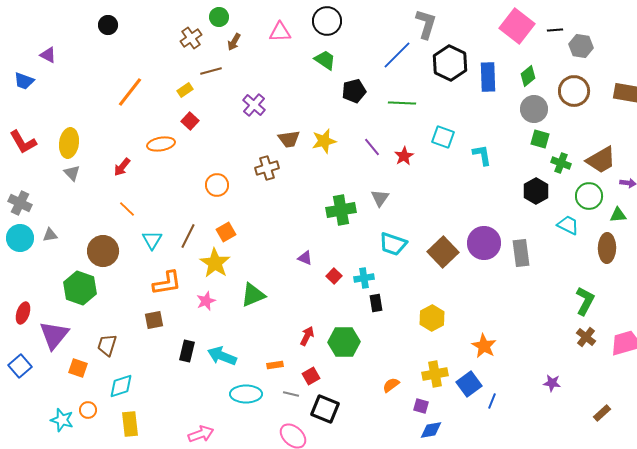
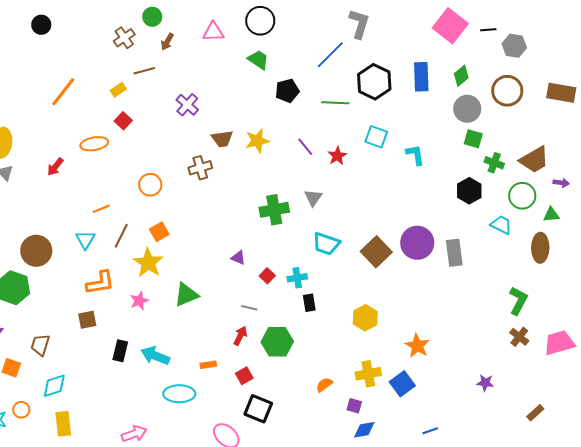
black hexagon: (450, 63) -> (374, 82), moved
orange line: (127, 209) -> (101, 209), moved, turned -66
gray line: (291, 394) -> (249, 308), moved
blue line: (492, 401) -> (430, 431), moved, turned 49

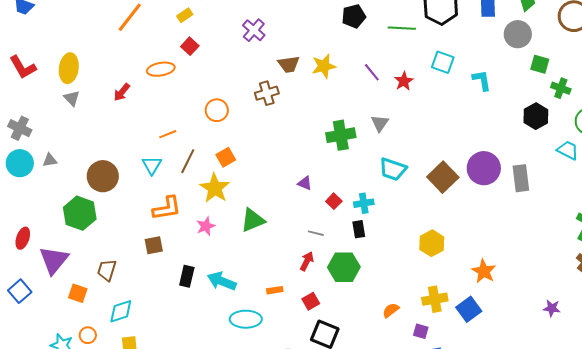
gray circle: (467, 109) -> (518, 34), moved
black rectangle: (309, 303) -> (359, 229), moved

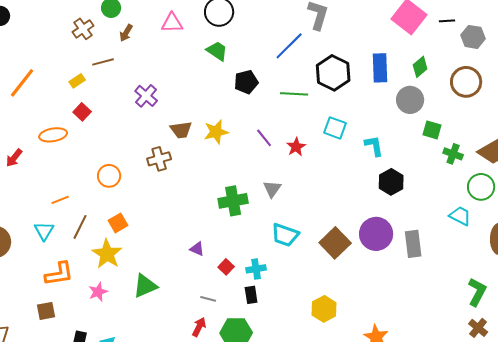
black hexagon: (536, 116) -> (391, 182), moved

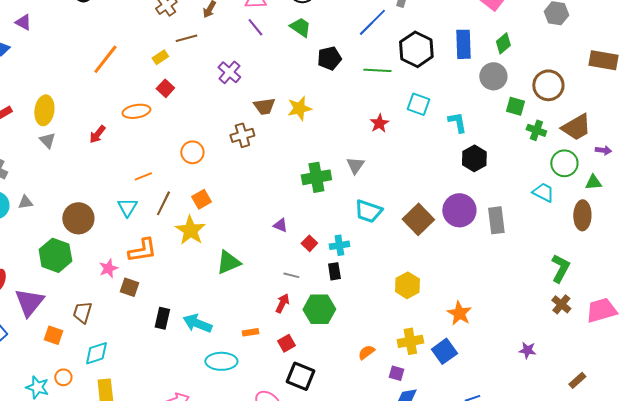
brown circle: (466, 82) -> (548, 85), moved
purple line: (264, 138) -> (255, 27), moved
pink star: (98, 292) -> (108, 268), moved
brown square: (46, 311) -> (129, 287), turned 30

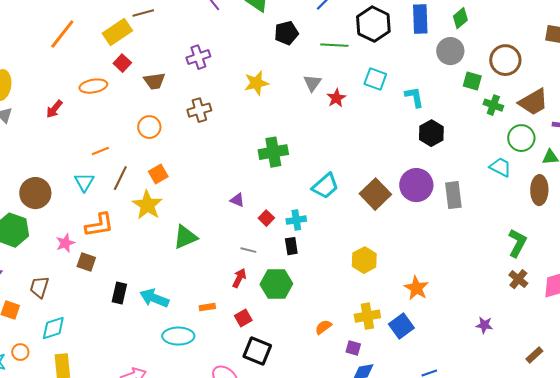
yellow rectangle: (160, 57) -> (117, 32), size x1.8
purple cross: (229, 72) -> (198, 57), moved, turned 30
brown trapezoid: (264, 106) -> (154, 81), moved
gray triangle: (355, 165) -> (312, 83), moved
cyan trapezoid: (368, 211) -> (325, 186), turned -60

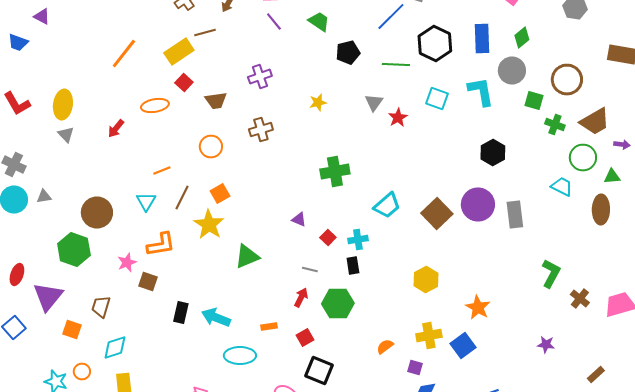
yellow star: (256, 83) -> (318, 102), size x0.7
cyan L-shape: (414, 97) -> (481, 92), moved, size x1.4
green L-shape: (517, 243) -> (551, 274), moved

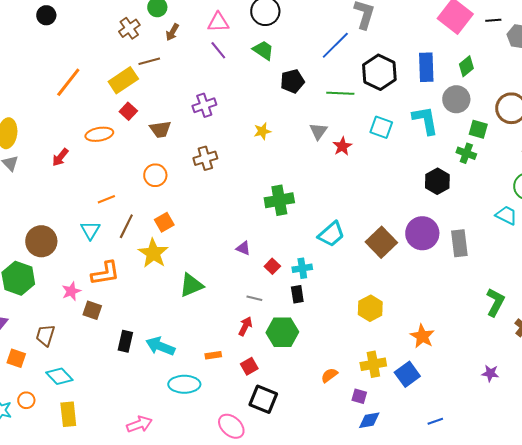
green cross: (555, 124) -> (466, 153), moved
cyan diamond: (115, 348) -> (59, 376), turned 64

